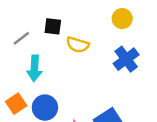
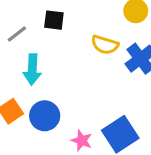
yellow semicircle: (78, 45) -> (105, 45), moved

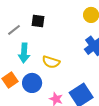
yellow semicircle: (105, 45) -> (51, 62), moved

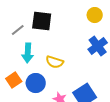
black square: (38, 21) -> (42, 21), size x1.5

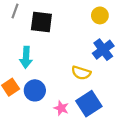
gray line: (18, 30) -> (15, 11), moved, turned -32
yellow semicircle: (55, 62) -> (81, 73), moved

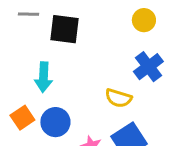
gray line: (15, 11) -> (28, 14), turned 72

